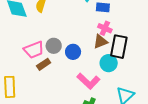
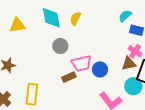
gray circle: (54, 46) -> (60, 46), moved
pink trapezoid: (34, 50) -> (82, 63), moved

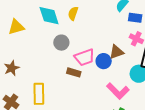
brown triangle: (129, 64) -> (116, 52), moved
brown rectangle: (69, 77) -> (74, 72), turned 48

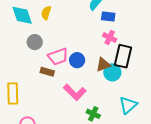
brown triangle: (116, 52) -> (103, 65), moved
pink L-shape: (118, 91) -> (75, 92), moved

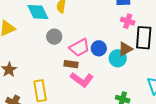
cyan circle: (112, 72) -> (118, 58), moved
pink L-shape: (75, 92) -> (82, 80), moved

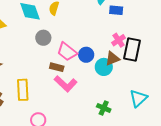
pink cross: (128, 21) -> (119, 40), moved, turned 32
pink trapezoid: (79, 48) -> (67, 52), turned 60

